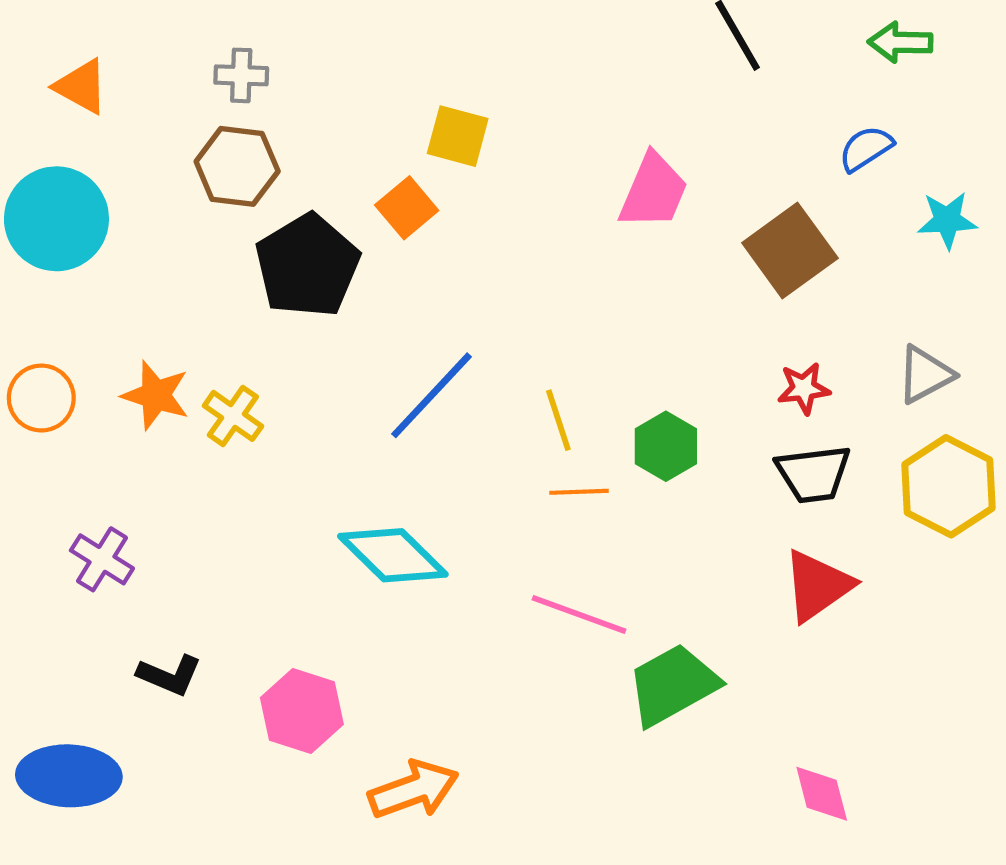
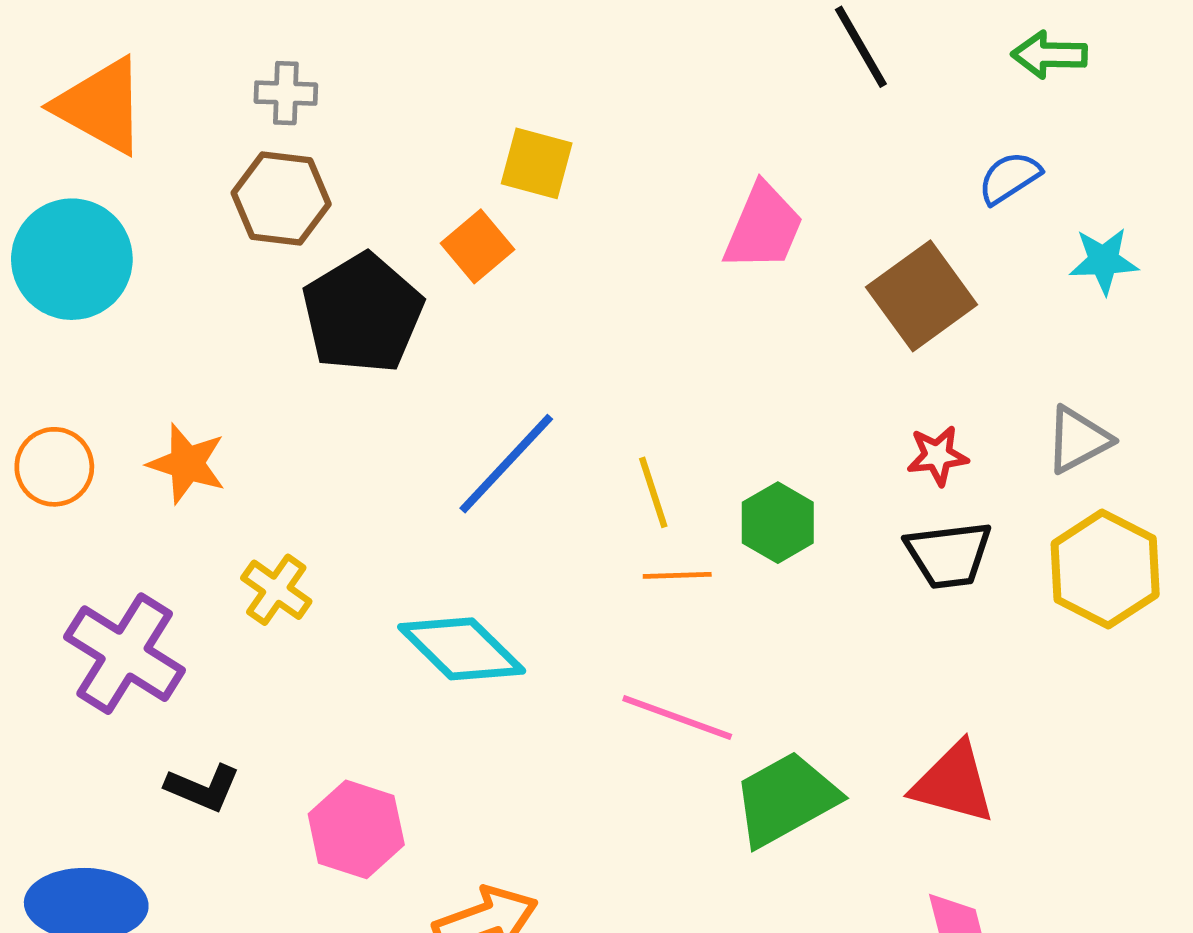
orange triangle: (81, 86) -> (101, 106), size x1.5
yellow cross: (233, 416) -> (276, 590), moved
purple cross: (102, 559) -> (125, 654), size x1.6
red triangle: (818, 586) -> (953, 783), moved, turned 50

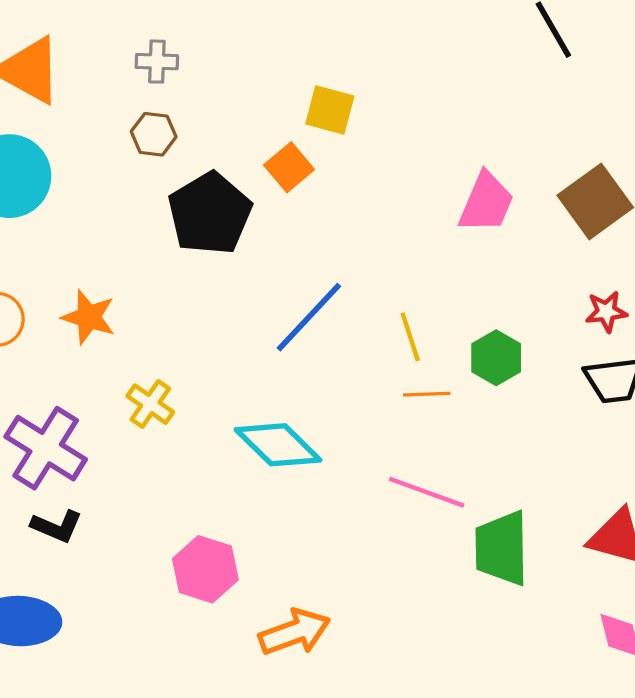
brown hexagon: (281, 198) -> (154, 134), size x0.7
pink trapezoid: (763, 227) -> (486, 203), moved
black L-shape: (203, 788) -> (57, 526), moved
green trapezoid: (786, 799) -> (502, 548), turned -62

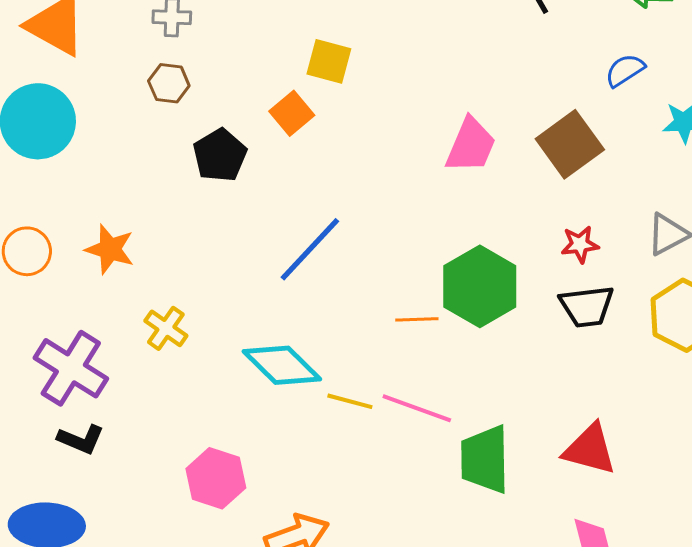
black pentagon: (210, 214) -> (220, 155), size x0.7
yellow line: (410, 337) -> (350, 401), moved, turned -57
green hexagon: (496, 358) -> (480, 286), size x1.6

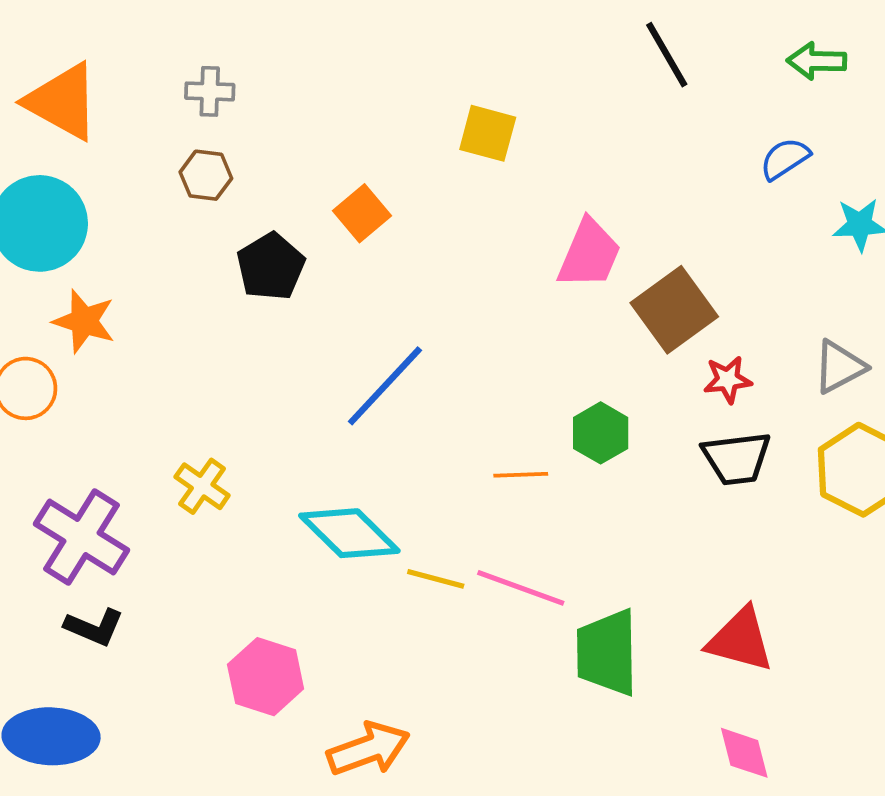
yellow square: (329, 61) -> (488, 133), moved
brown square: (570, 144) -> (674, 310), moved
orange star: (110, 249) -> (84, 321), moved
green hexagon: (480, 286) -> (601, 433), size x0.6

